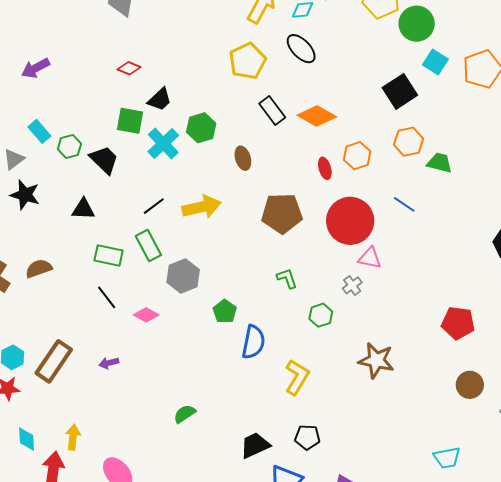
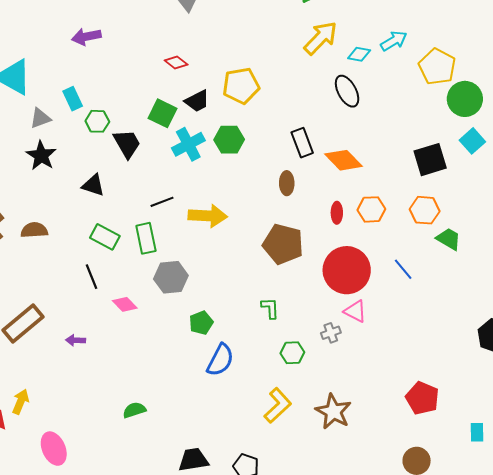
yellow pentagon: (247, 61) -> (241, 86), moved
brown ellipse: (243, 158) -> (287, 183), moved
yellow L-shape: (297, 377) -> (278, 405), moved

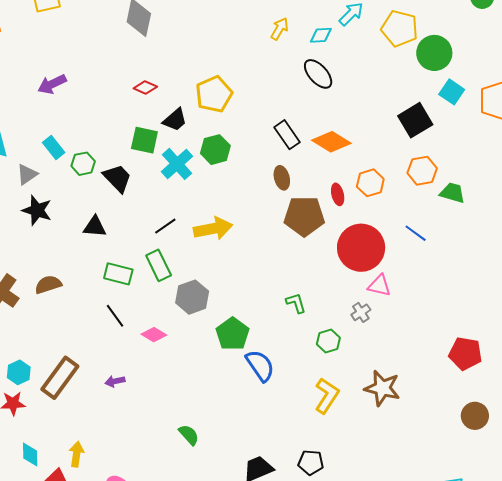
yellow arrow: (321, 38) -> (280, 29), size x0.6
brown pentagon: (283, 244) -> (304, 216), moved
green pentagon: (201, 323) -> (233, 334), size x1.4
blue semicircle: (220, 360) -> (260, 365), turned -48
green semicircle: (134, 410) -> (189, 435), turned 80

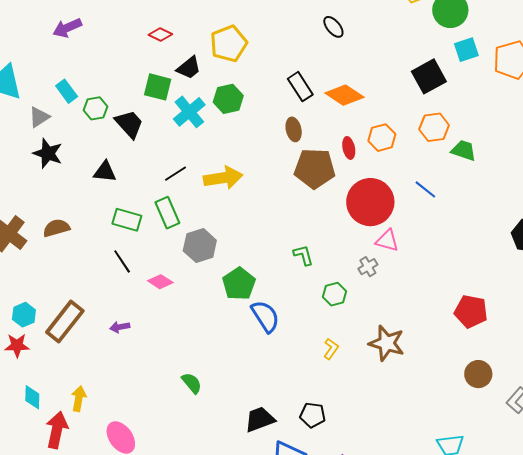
black ellipse: (318, 74) -> (333, 27), size x0.7
cyan square: (452, 92) -> (466, 50), turned 35
yellow L-shape: (327, 396) -> (331, 349), size x0.6

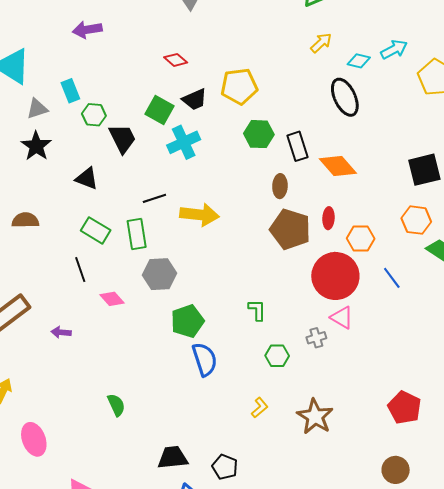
black ellipse: (333, 27) -> (345, 97), size x1.6
green hexagon: (228, 99) -> (259, 134), moved
orange hexagon: (382, 138) -> (361, 238), moved

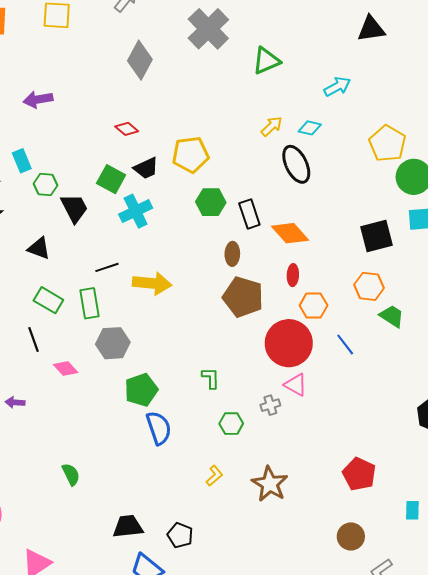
yellow arrow: (321, 43) -> (272, 126), moved
cyan arrow: (394, 49) -> (337, 87), moved
red ellipse: (328, 218) -> (293, 275), moved

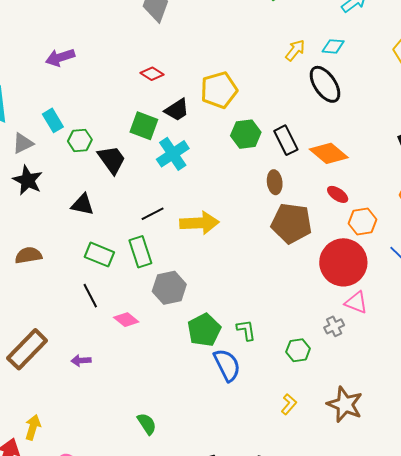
red ellipse: (293, 275) -> (338, 194), turned -50
green L-shape: (211, 378) -> (246, 330), moved

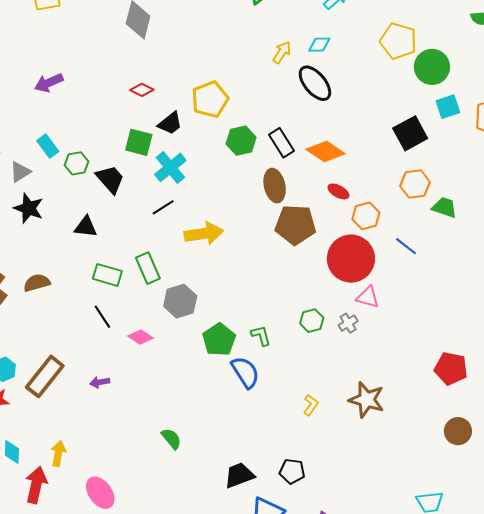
brown ellipse: (275, 182) -> (275, 186), size x1.4
black line: (153, 214) -> (163, 207), moved
green hexagon: (298, 350) -> (312, 321), moved

